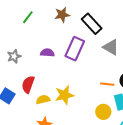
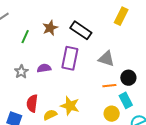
green line: (28, 17) -> (25, 37), moved
gray triangle: (111, 47) -> (106, 59), moved
gray star: (14, 56) -> (21, 72), moved
yellow star: (64, 95) -> (70, 106), turned -30

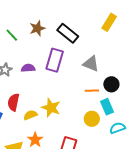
green line: (25, 37) -> (12, 35), turned -72

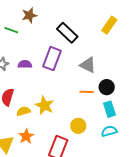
brown star: (37, 28) -> (29, 15), moved
green line: (12, 35) -> (11, 30), turned -32
cyan rectangle: (107, 107) -> (109, 109), moved
yellow circle: (92, 119) -> (78, 126), moved

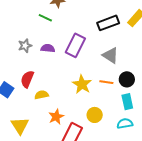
green line: (11, 30) -> (45, 18), moved
black rectangle: (67, 33) -> (108, 23), moved, turned -70
yellow star: (44, 105) -> (82, 84), moved
orange star: (26, 136) -> (56, 117), moved

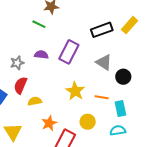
gray star: (25, 46) -> (17, 63), moved
black circle: (127, 79) -> (123, 77), moved
orange line: (106, 82) -> (102, 97), moved

